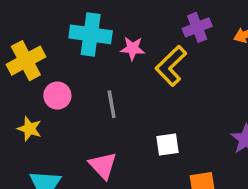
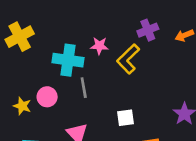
cyan cross: (91, 34) -> (68, 60), moved
yellow cross: (26, 61) -> (20, 37), moved
pink circle: (57, 96) -> (47, 97), moved

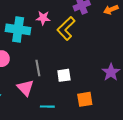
gray line: (84, 88) -> (38, 68), moved

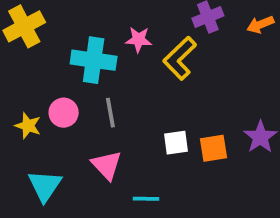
gray line: (38, 68) -> (110, 113), moved
orange square: (85, 99) -> (213, 148), moved

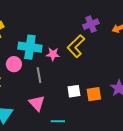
pink star: (139, 40) -> (53, 54), moved
pink circle: (64, 113) -> (14, 64), moved

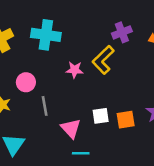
cyan cross: (30, 47) -> (46, 35), moved
gray line: (39, 75) -> (45, 106), moved
pink triangle: (37, 103) -> (71, 128), moved

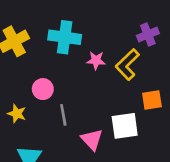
pink star: (75, 70) -> (96, 60), moved
white square: (101, 116) -> (125, 126), size x1.5
orange square: (126, 120) -> (152, 100), moved

